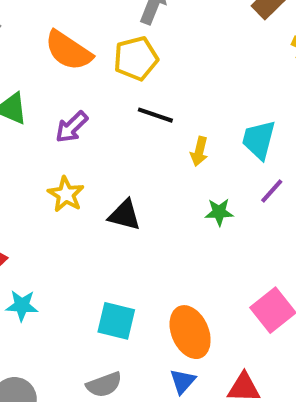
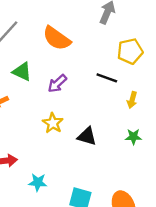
yellow pentagon: (136, 58) -> (130, 51), moved
green star: (219, 212) -> (133, 137), moved
cyan star: (22, 306) -> (38, 182), moved

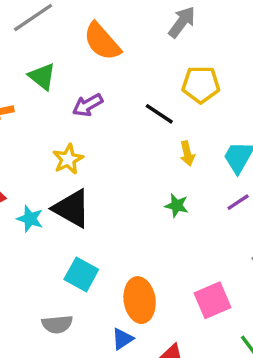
yellow arrow: (132, 100) -> (187, 153), turned -42
black triangle: (87, 136) -> (72, 208), moved, size x1.4
cyan star: (38, 182) -> (30, 219), moved

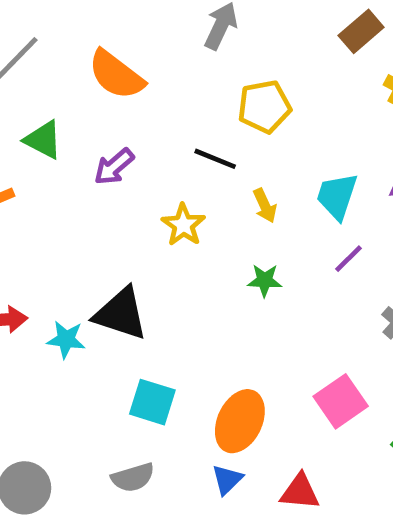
yellow star: (68, 159) -> (183, 225), moved
orange ellipse: (140, 300) -> (240, 421), turned 45

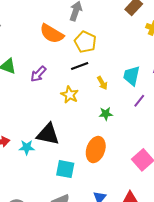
orange semicircle: (116, 75) -> (52, 34), moved
yellow pentagon: (264, 107) -> (85, 42), moved, turned -30
black line: (215, 159) -> (80, 66), turned -36
orange ellipse: (240, 421) -> (96, 150), moved

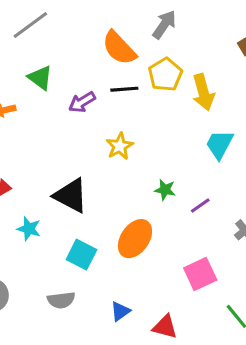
black line: (80, 66) -> (124, 89), moved
yellow arrow: (102, 83) -> (203, 92), moved, size x1.6
purple line: (139, 101) -> (200, 205), moved
cyan star: (27, 147) -> (29, 229), moved

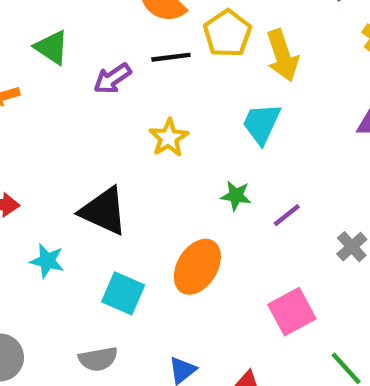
cyan trapezoid: (220, 144) -> (262, 124), moved

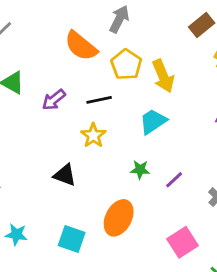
black line: (171, 57) -> (99, 100), moved
cyan trapezoid: (262, 124) -> (153, 121), turned 36
black triangle: (104, 211) -> (65, 175), moved, size x0.7
cyan star: (47, 261) -> (16, 235), moved

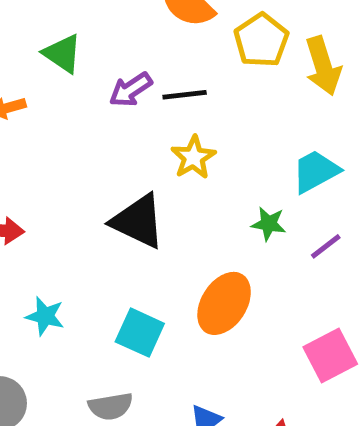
black line: (99, 100) -> (185, 95), moved
cyan trapezoid: (153, 121) -> (316, 171), moved
black triangle: (65, 175) -> (138, 221), size x1.4

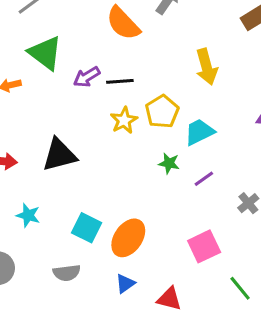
yellow pentagon: (261, 40) -> (162, 112), moved
green triangle: (62, 54) -> (45, 53), size x1.4
black triangle: (138, 221) -> (59, 155), moved, turned -42
orange ellipse: (224, 303) -> (128, 238), moved

